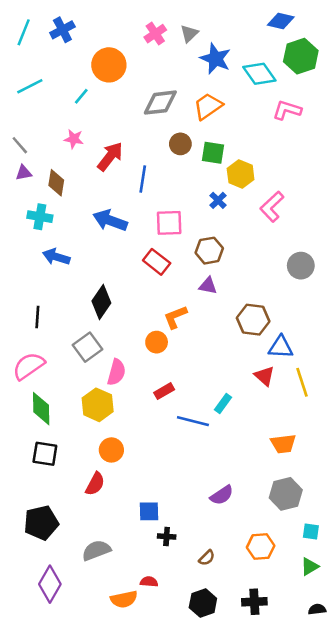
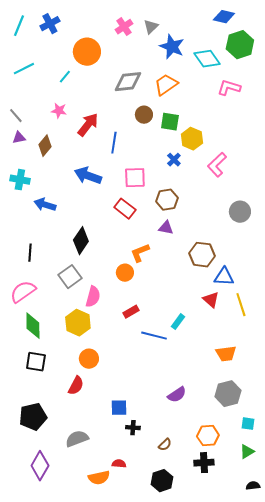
brown diamond: (56, 183) -> (45, 146), turned 30
cyan cross: (40, 217) -> (20, 180), moved
black cross: (254, 602) -> (204, 463), moved

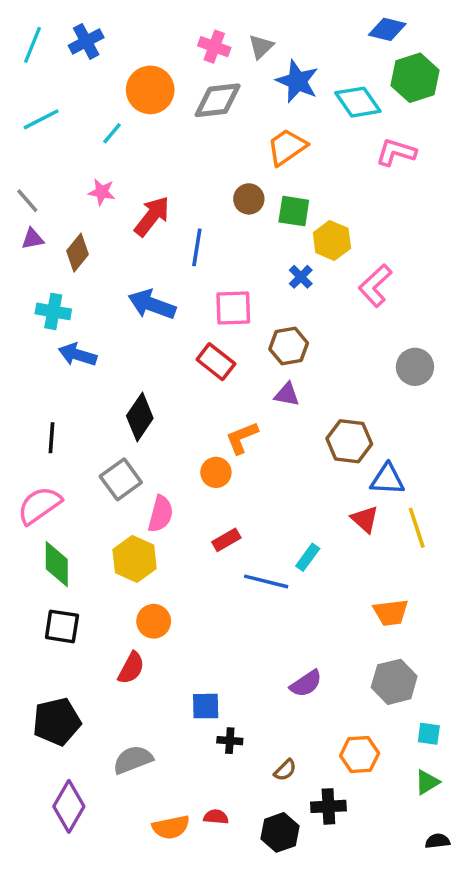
pink cross: (124, 27) -> (214, 47), turned -36
gray diamond: (128, 82) -> (218, 100), moved
cyan cross: (20, 180) -> (53, 311), moved
black cross: (204, 463) -> (328, 806), moved
red semicircle: (119, 464) -> (216, 817), moved

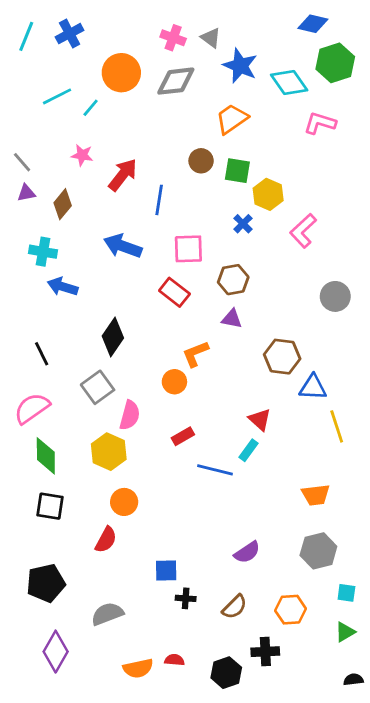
gray triangle: (261, 47) -> (211, 38), turned -40
cyan line: (41, 119) -> (57, 96), moved
black line: (52, 438) -> (42, 354), turned -30
red triangle: (365, 519) -> (260, 419), moved
brown semicircle: (285, 770) -> (235, 607), moved, size x1.4

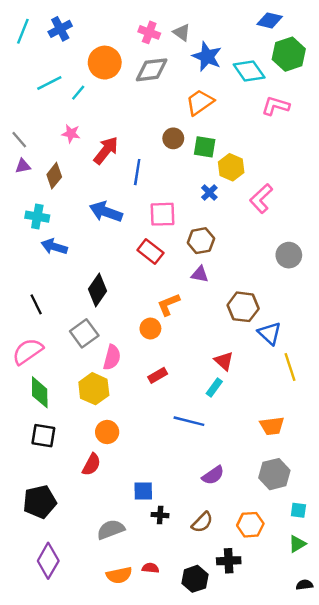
blue triangle: (313, 387) -> (270, 333), turned 40
blue line: (215, 470) -> (189, 421), moved
gray semicircle: (107, 614) -> (111, 529), moved

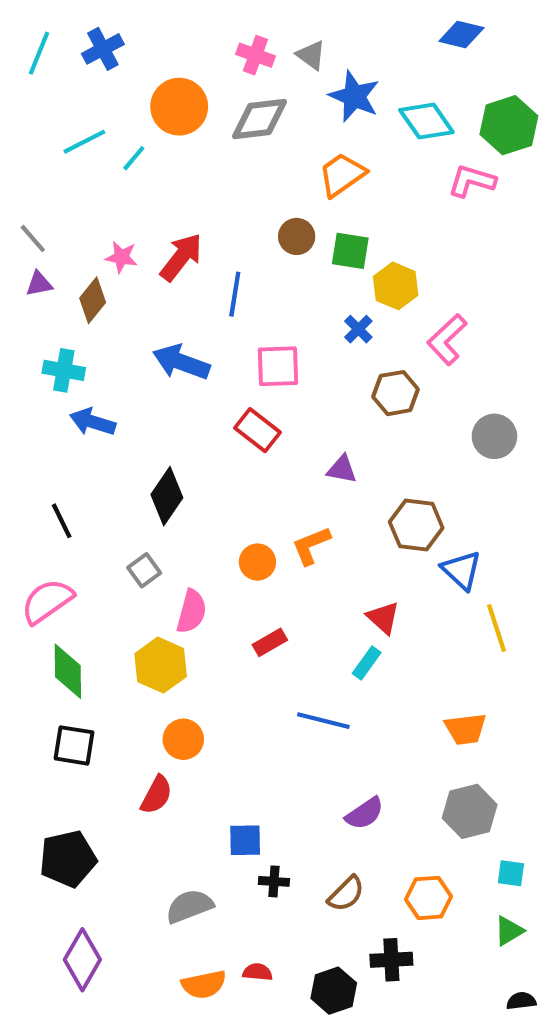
green hexagon: (289, 54) -> (509, 125), moved
pink star: (71, 134) -> (121, 257), moved
brown hexagon: (201, 241) -> (396, 393), moved
orange L-shape: (168, 304) -> (311, 546), moved
gray square: (84, 333) -> (144, 570), size x0.7

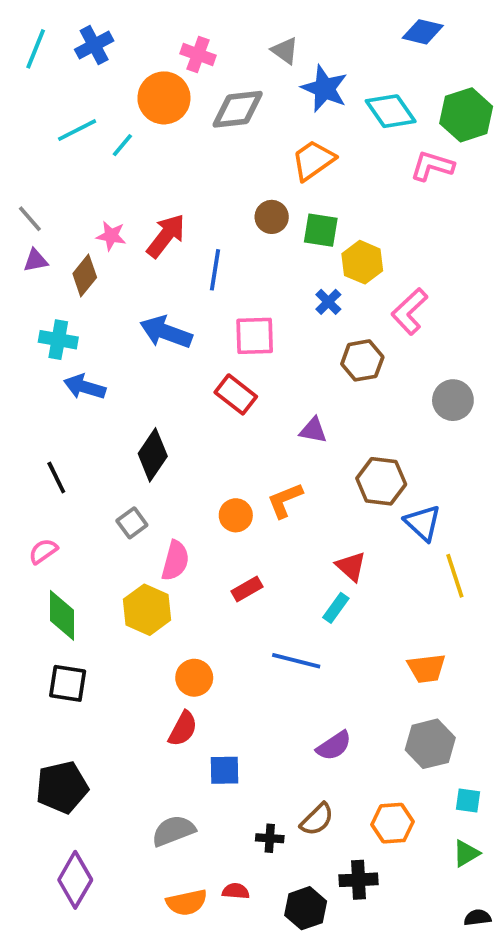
pink cross: (255, 55) -> (198, 54), moved
pink semicircle: (47, 601) -> (43, 551), size x0.6
orange circle: (183, 739) -> (194, 678), moved
red semicircle: (156, 795) -> (183, 729), moved
black cross: (274, 881) -> (270, 838), moved

